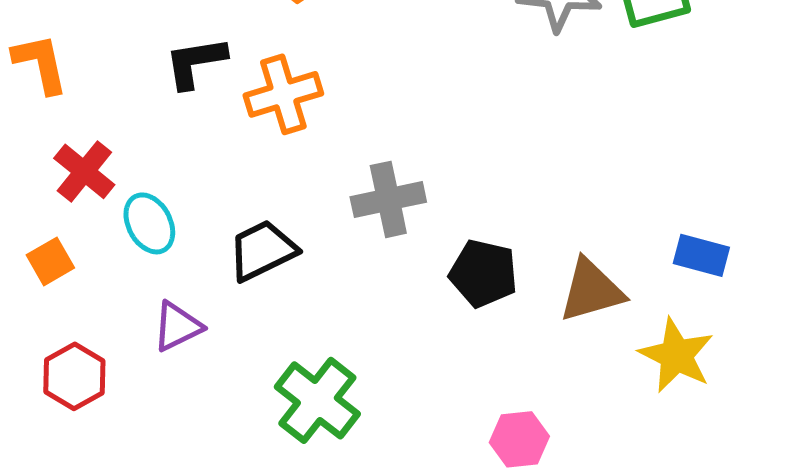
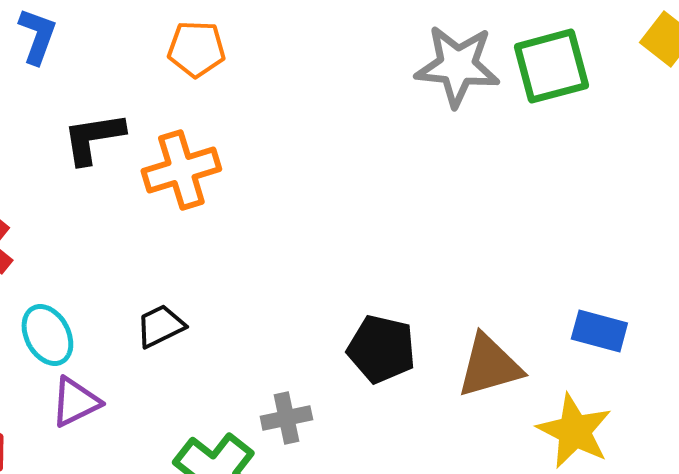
gray cross: (388, 199) -> (286, 418), moved, size x0.7
cyan ellipse: (149, 223) -> (47, 335), moved
black trapezoid: (262, 250) -> (160, 326), size x0.7

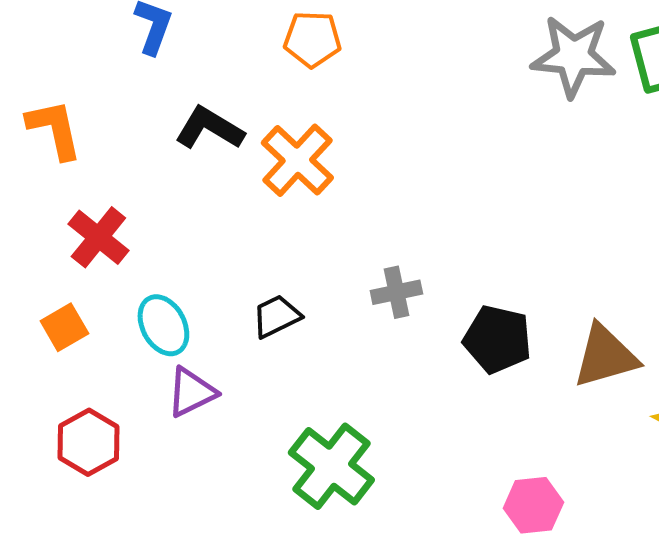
black L-shape: (93, 138) -> (209, 128), turned 40
orange cross: (181, 170) -> (297, 160), turned -30
gray cross: (286, 418) -> (396, 292), moved

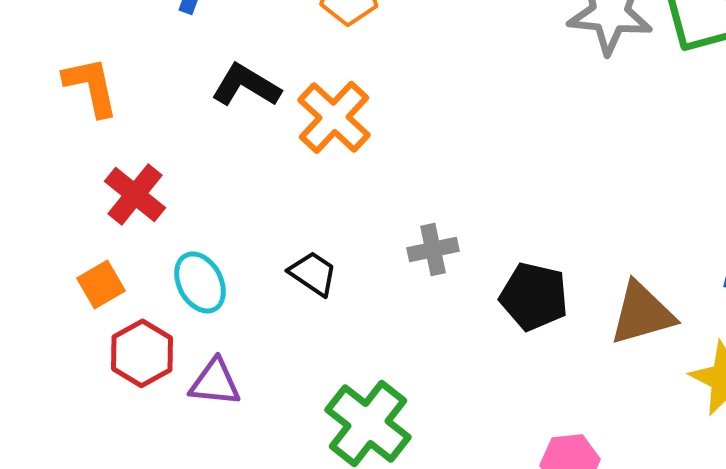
black trapezoid: (276, 316) -> (313, 273), turned 60
purple triangle: (191, 392) -> (215, 382), moved, turned 32
red hexagon: (88, 442) -> (142, 353), moved

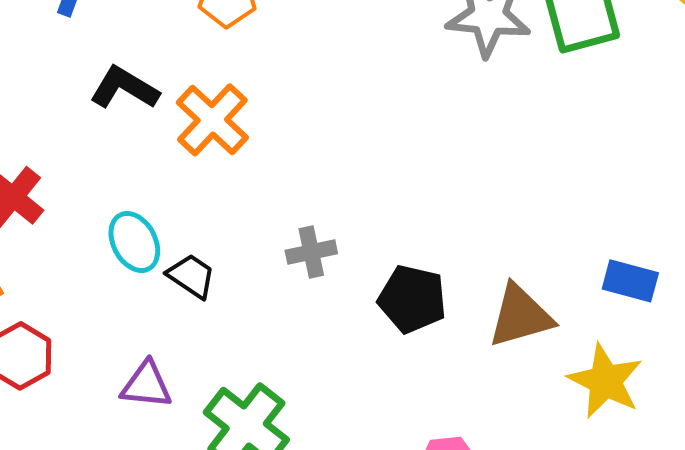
cyan ellipse: (200, 282) -> (134, 242), moved
purple triangle: (215, 382) -> (146, 385), moved

